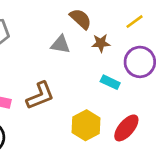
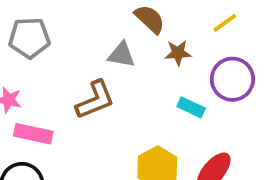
brown L-shape: (40, 96) -> (95, 100), moved

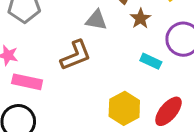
brown star: (178, 53) -> (140, 19), turned -30

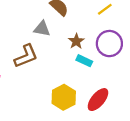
brown star: (140, 19) -> (76, 41), moved

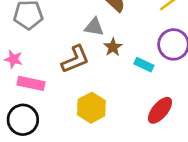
brown star: (76, 41) -> (113, 47), moved
yellow hexagon: (64, 97) -> (91, 108), moved

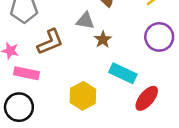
brown L-shape: (75, 59) -> (50, 42), moved
cyan rectangle: (144, 65) -> (123, 73), moved, size x1.5

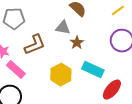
pink rectangle: (26, 73) -> (16, 70), turned 30
yellow hexagon: (83, 96) -> (61, 75), moved

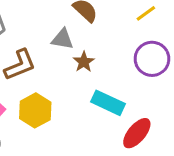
yellow hexagon: (61, 75) -> (35, 110), moved

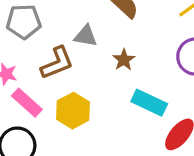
gray triangle: (62, 39) -> (86, 36), moved

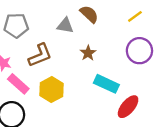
gray triangle: (86, 36) -> (65, 26), moved

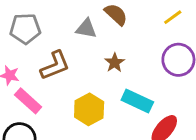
yellow hexagon: (51, 90) -> (89, 109), moved

